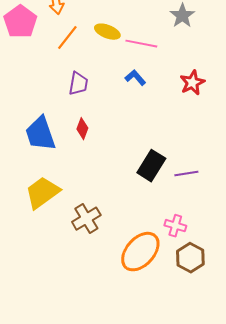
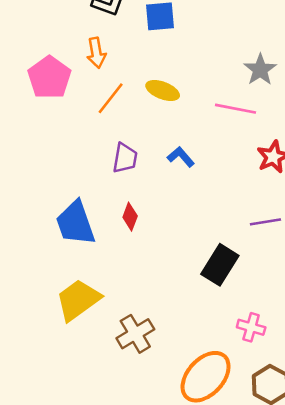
pink line: (141, 44) -> (235, 109), moved
blue L-shape: (135, 78) -> (181, 157), moved
purple line: (186, 174) -> (265, 222), moved
pink cross: (175, 226) -> (251, 327), moved

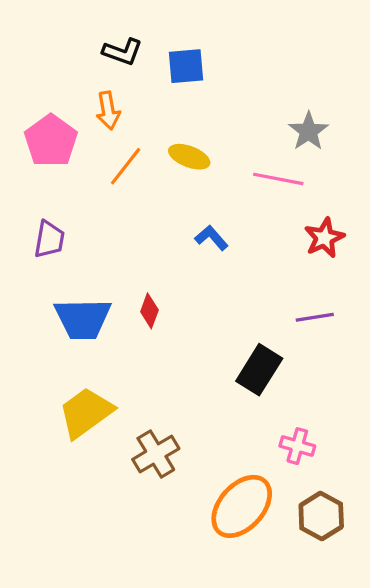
purple trapezoid: (125, 158) -> (49, 239), moved
blue trapezoid: (75, 223) -> (83, 319), turned -72

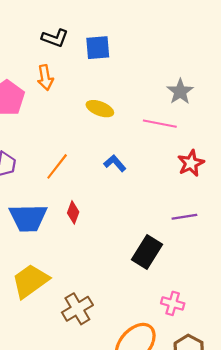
orange line: (126, 166) -> (57, 166), moved

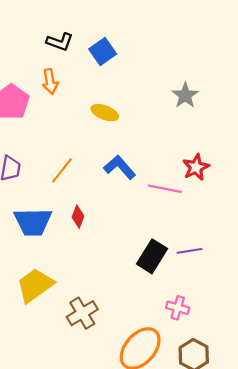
blue square: (98, 48) -> (103, 51), turned -30
pink line: (160, 124) -> (165, 189), moved
blue L-shape: (115, 163) -> (120, 167), size x1.4
purple line: (184, 217) -> (189, 251), moved

